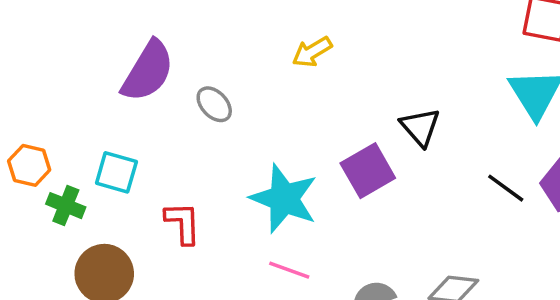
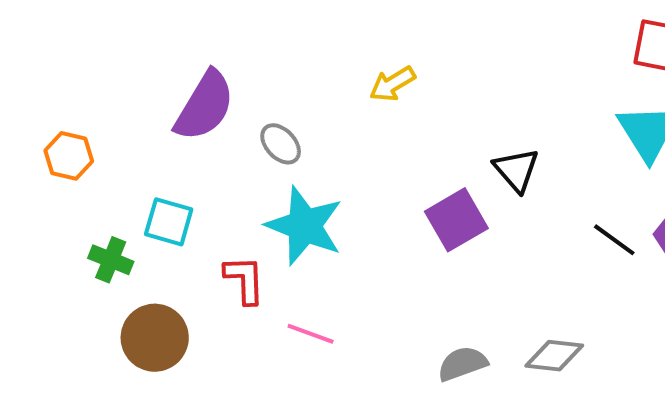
orange hexagon: (29, 165) -> (69, 156), moved
cyan star: (284, 199) -> (305, 226), moved
pink line: (289, 270) -> (311, 334), moved

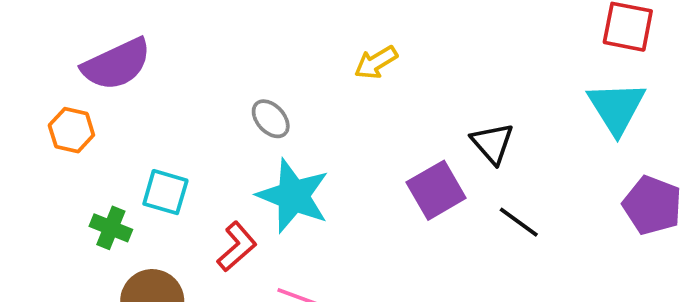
purple semicircle: (205, 106) -> (117, 64), moved, turned 34
black line: (614, 240) -> (519, 222), moved
red L-shape: (245, 280) -> (237, 247), turned 51

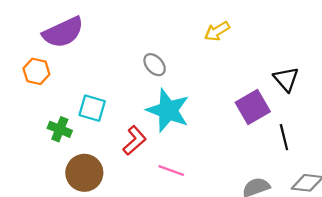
black line: (519, 222) -> (284, 137), moved, turned 40

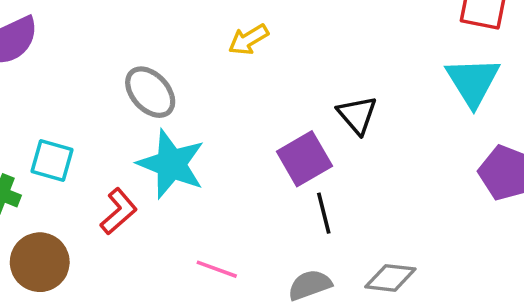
gray ellipse: (155, 65) -> (150, 92), size x1.4
black line: (284, 137) -> (324, 213), moved
pink line: (171, 171) -> (217, 269), moved

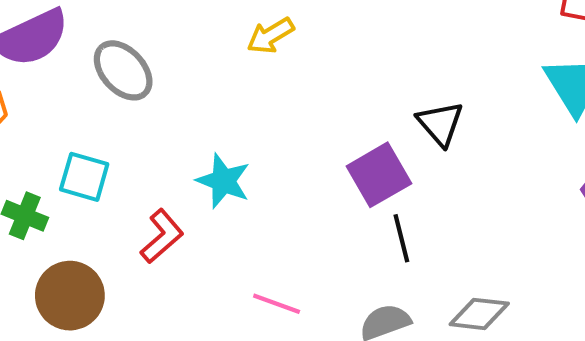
yellow arrow: (248, 40) -> (270, 36), moved
gray ellipse: (150, 92) -> (123, 70), moved
cyan star: (171, 164) -> (223, 181), size x0.7

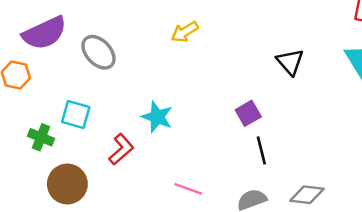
black triangle: (440, 124) -> (290, 62), moved
purple square: (379, 175) -> (248, 113), size x0.7

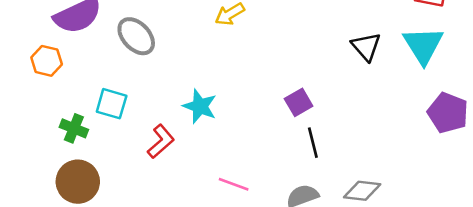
black triangle: (290, 62) -> (366, 47), moved
brown circle: (67, 184) -> (78, 182), moved

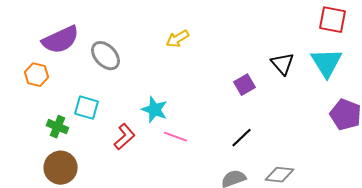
purple square: (299, 102) -> (245, 85), moved
black line: (313, 143) -> (242, 138), turned 60
pink line: (234, 184) -> (176, 137), moved

